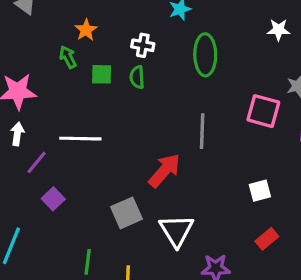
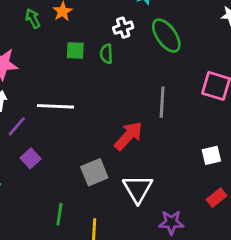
white cross: (143, 45) -> (123, 28), moved, turned -30
green ellipse: (205, 55) -> (166, 36), turned -36
green arrow: (68, 57) -> (33, 18), moved

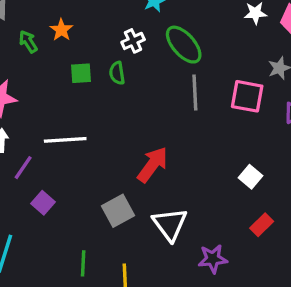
gray line: (162, 102) -> (195, 93), moved
white square: (211, 155) -> (250, 177), turned -30

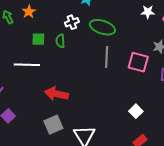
green ellipse: (184, 45) -> (102, 27), turned -35
white line: (65, 140) -> (27, 65), moved
red arrow: (153, 165) -> (56, 94), moved, turned -120

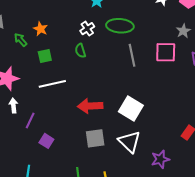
green square: (38, 39) -> (45, 56), moved
white square: (136, 111) -> (131, 109), moved, size x1.6
gray square: (53, 125) -> (95, 138), turned 30

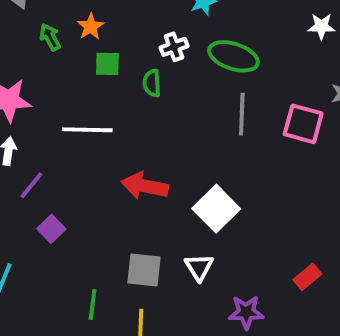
green square: (45, 56) -> (107, 64), moved
gray square: (95, 138) -> (144, 270), moved
white triangle: (129, 142) -> (199, 267), size x0.7

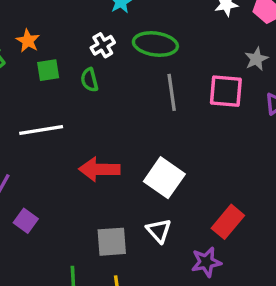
red rectangle: (307, 277) -> (228, 222), moved, size x1.4

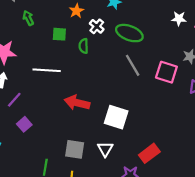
orange star: (28, 41) -> (76, 11), moved
white cross: (103, 45) -> (97, 26), turned -32
gray line: (172, 92) -> (133, 65), turned -35
white square: (164, 178) -> (116, 117), turned -30

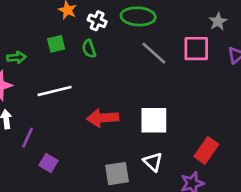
green arrow: (28, 18) -> (16, 57), moved, turned 128

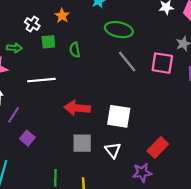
white cross: (97, 21) -> (32, 24), moved
gray square: (117, 174) -> (82, 143), moved

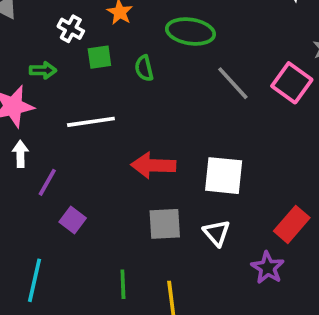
green ellipse: (119, 30) -> (190, 31), moved
pink square: (162, 63) -> (292, 83), turned 30
purple star: (142, 173) -> (268, 268), turned -30

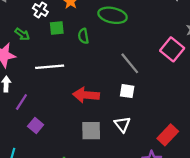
green arrow: (43, 70) -> (22, 34), turned 32
gray line: (233, 83) -> (130, 63), moved
white square: (224, 176) -> (127, 91), moved, size x0.6
white triangle: (217, 233) -> (122, 124), moved

